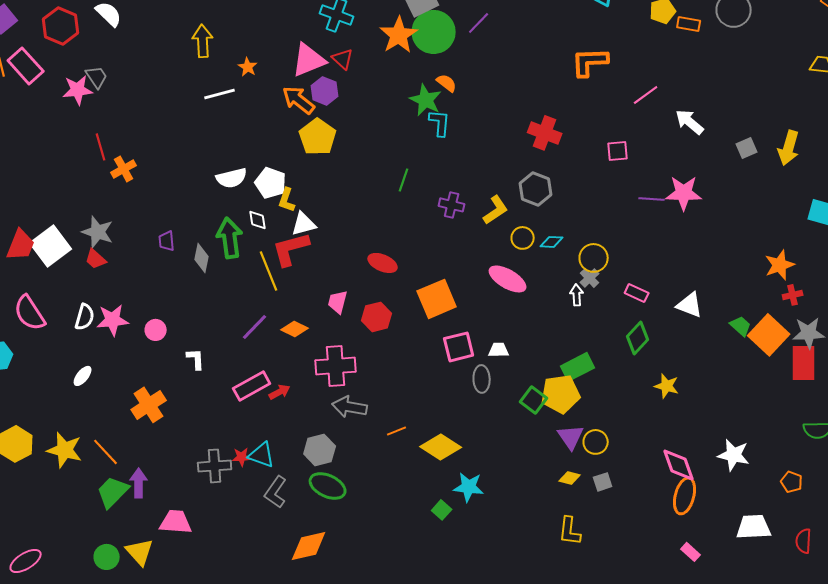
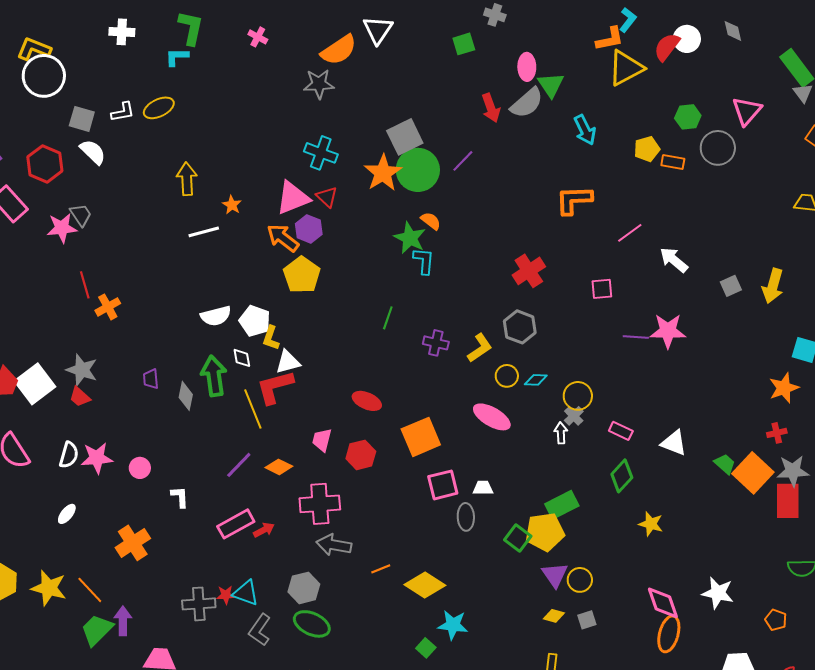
red cross: (545, 133) -> (529, 271), turned 36
orange star: (780, 265) -> (784, 388), moved

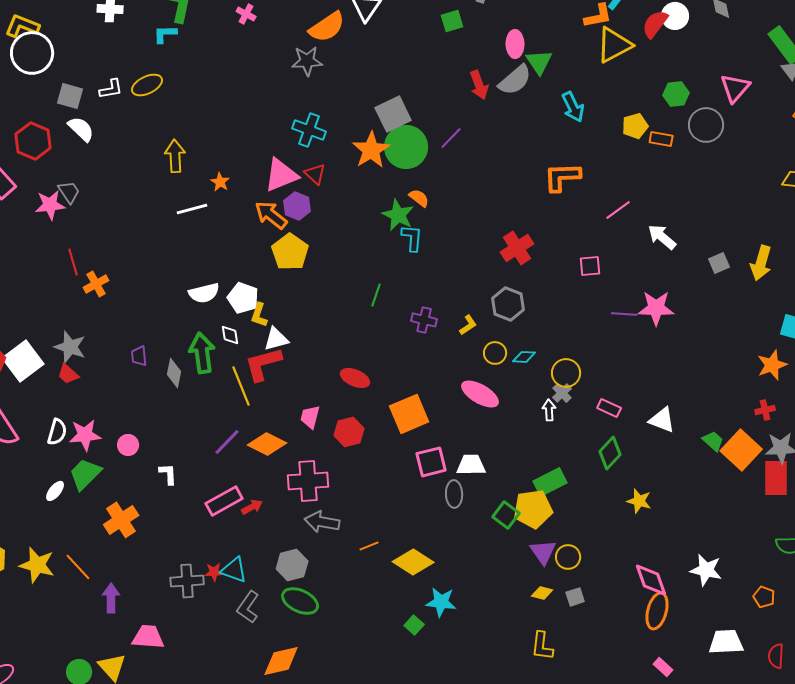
yellow L-shape: (480, 348) -> (468, 325), size x0.7
orange diamond: (279, 467) -> (267, 444), size x1.4
white trapezoid: (483, 488) -> (471, 465), size x1.4
green trapezoid: (97, 630) -> (85, 474), moved

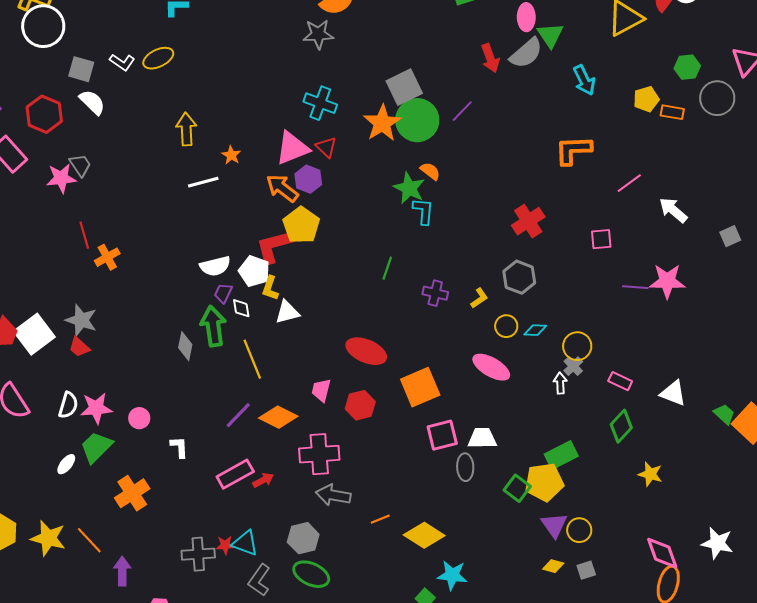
white L-shape: (111, 89) -> (122, 62), turned 45
purple trapezoid: (139, 356) -> (223, 293), moved, turned 30
red L-shape: (263, 364) -> (274, 246), moved
red ellipse: (355, 378) -> (366, 351), size x1.4

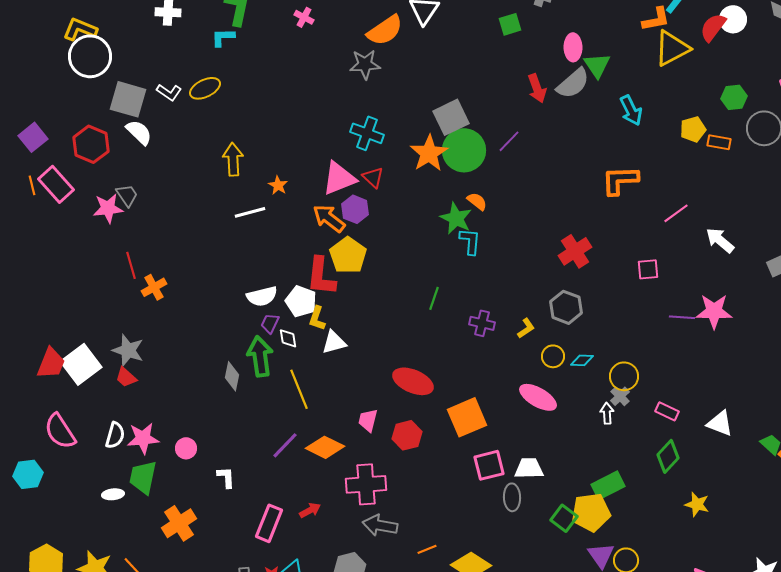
gray square: (81, 69) -> (128, 99), size x1.4
red L-shape: (274, 246) -> (321, 276), turned -69
green trapezoid: (96, 447) -> (143, 477), turned -33
white ellipse: (66, 464) -> (113, 494), turned 45
pink rectangle: (235, 474) -> (269, 523), moved, turned -39

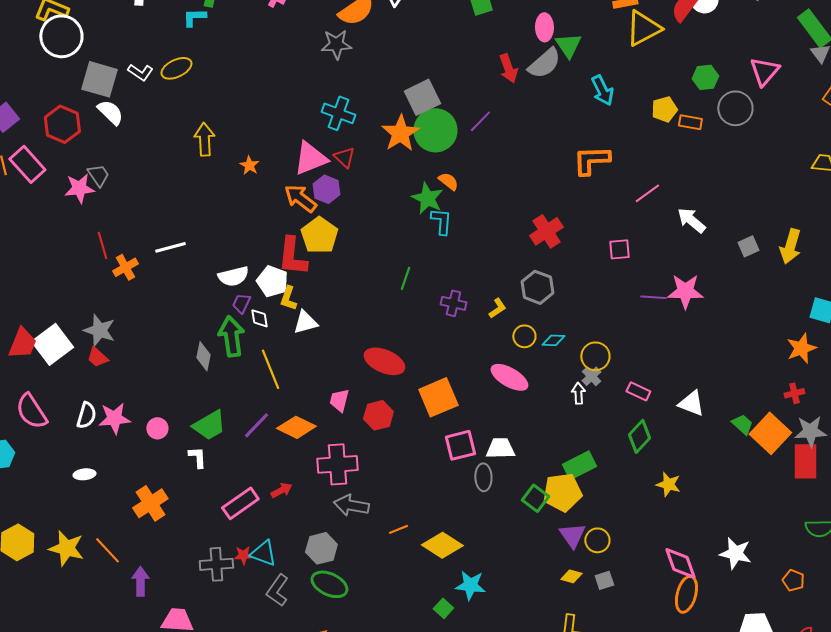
white line: (250, 212) -> (170, 247), moved
green trapezoid: (143, 477) -> (209, 425), moved, turned -132
pink rectangle: (269, 523) -> (240, 503), turned 33

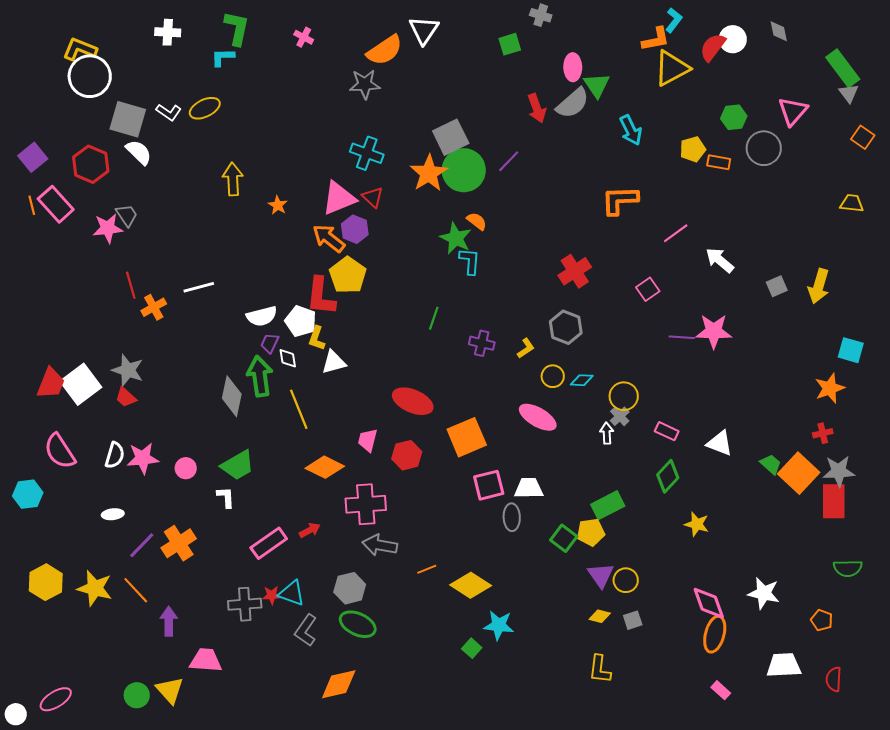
pink square: (619, 249) -> (648, 289), turned -30
gray diamond: (203, 356) -> (232, 396), size x1.4
purple line: (256, 425) -> (142, 545), moved
yellow pentagon: (562, 492) -> (591, 532), size x0.7

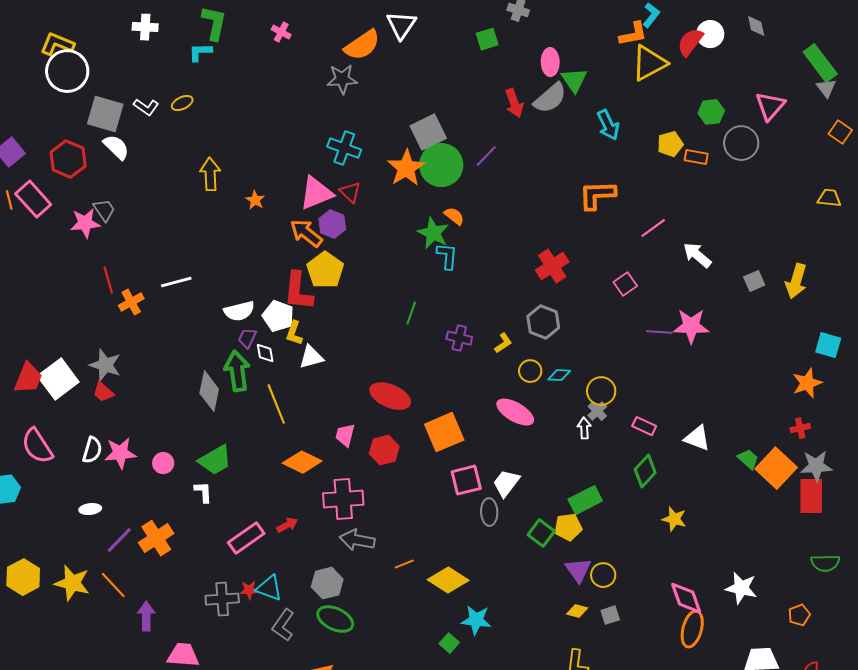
yellow ellipse: (205, 108) -> (182, 103), size x0.7
white trapezoid: (529, 488) -> (506, 483), turned -52
orange pentagon: (822, 620) -> (799, 615), turned 30

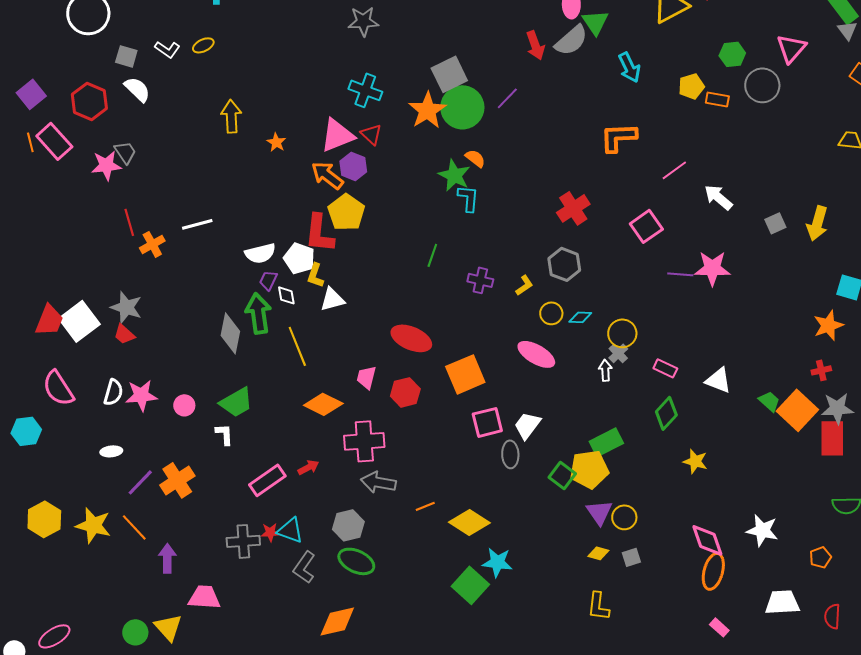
gray square: (105, 114) -> (126, 56), size x0.6
pink square: (625, 284) -> (646, 226), size x1.4
yellow pentagon: (568, 527) -> (589, 469), size x1.4
green square: (449, 643) -> (470, 585), size x1.8

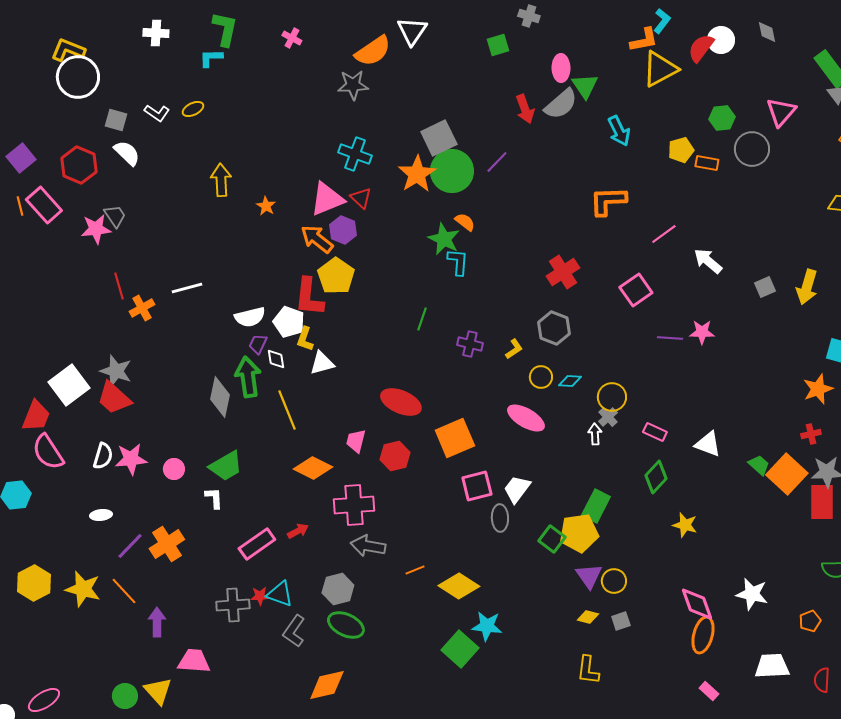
pink star: (712, 268) -> (702, 332), size x0.7
red trapezoid: (49, 320) -> (36, 416), moved
red trapezoid: (124, 334) -> (114, 398), size x1.6
green rectangle: (606, 442) -> (596, 506), turned -36

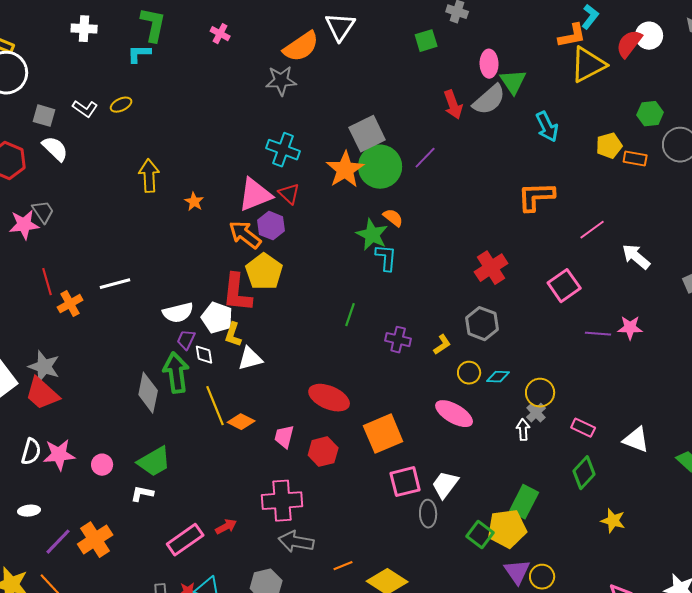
orange diamond: (313, 468) -> (241, 422), moved, size x0.7
white L-shape: (214, 498) -> (142, 494), turned -75

